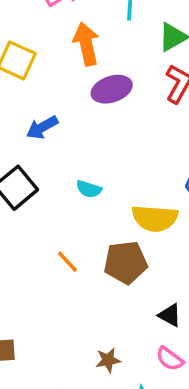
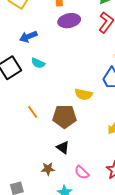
cyan semicircle: (89, 189) -> (38, 63), moved
yellow semicircle: (155, 218) -> (84, 94), size x0.7
black triangle: (170, 315) -> (63, 147), moved

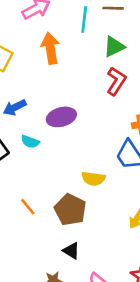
purple ellipse: (69, 21) -> (61, 117), moved
brown pentagon: (64, 116) -> (70, 210), turned 30

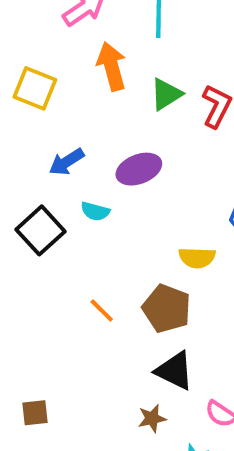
green triangle: (114, 47) -> (166, 94), moved
black triangle: (71, 251) -> (175, 371), size x1.5

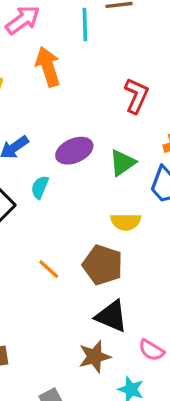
green triangle: (166, 94) -> (122, 163), moved
cyan semicircle: (95, 211) -> (40, 187), turned 100
brown star: (152, 418) -> (95, 357), size x1.4

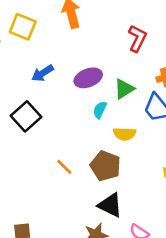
cyan semicircle: (40, 187) -> (100, 110), moved

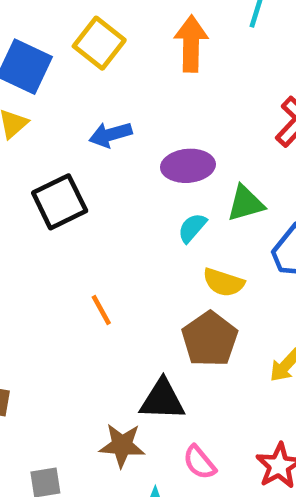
brown pentagon: (105, 166) -> (210, 339), moved
black triangle: (110, 205) -> (162, 400), turned -40

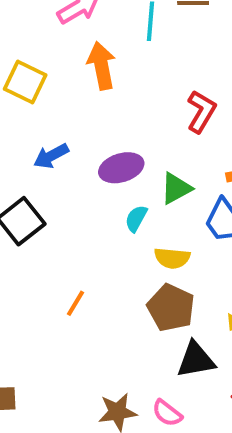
orange line: (101, 310) -> (76, 303), turned 72
black triangle: (162, 400) -> (196, 360), moved
pink semicircle: (199, 462) -> (167, 413), moved

